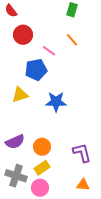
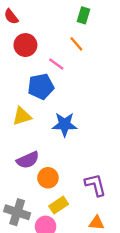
orange line: (72, 40) -> (76, 44), moved
purple semicircle: (15, 142) -> (28, 160), moved
yellow rectangle: (42, 168) -> (59, 205), moved

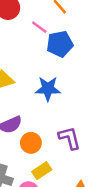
blue pentagon: (41, 87) -> (60, 44), moved
purple L-shape: (95, 185) -> (70, 138), moved

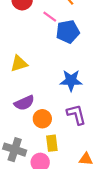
blue star: (48, 89) -> (71, 80), moved
yellow rectangle: (42, 171) -> (52, 143), turned -63

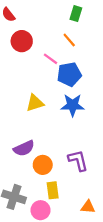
yellow triangle: (19, 63) -> (35, 103), moved
blue star: (71, 80) -> (73, 105), moved

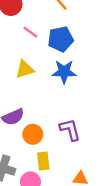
pink line: (50, 59) -> (30, 32), moved

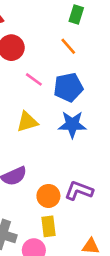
purple L-shape: (70, 130) -> (79, 191), turned -55
orange circle: (33, 134) -> (48, 196), moved

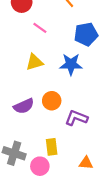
blue pentagon: (68, 87) -> (86, 34), moved
orange circle: (48, 196) -> (52, 101), moved

